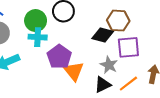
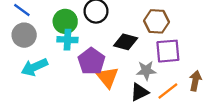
black diamond: (103, 35) -> (126, 42), moved
gray star: (109, 65) -> (146, 70), turned -30

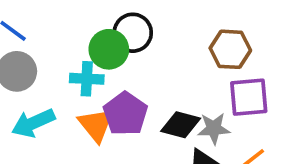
green circle: (65, 21) -> (109, 49), moved
black diamond: (126, 42) -> (181, 125), moved
orange triangle: (107, 77) -> (96, 125), moved

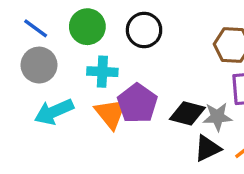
green circle: (109, 49) -> (87, 27), moved

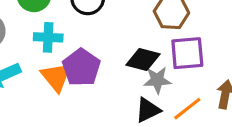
black diamond: (187, 113) -> (143, 60), moved

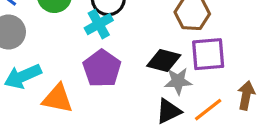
cyan cross: (48, 37) -> (99, 24), moved, turned -32
orange triangle: (56, 77) -> (58, 99), moved, turned -40

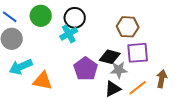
purple pentagon: (102, 68) -> (86, 69), moved

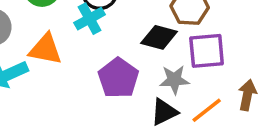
black diamond: (110, 57) -> (159, 37), moved
orange triangle: (43, 81) -> (45, 49), moved

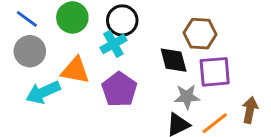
black diamond: (159, 37) -> (174, 60), turned 60
purple pentagon: (118, 78) -> (119, 89), moved

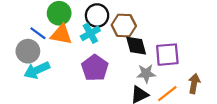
blue line: (27, 19) -> (38, 33), moved
brown hexagon: (200, 34) -> (124, 26), moved
gray circle: (30, 51) -> (28, 51), moved
orange triangle: (75, 70) -> (61, 34), moved

